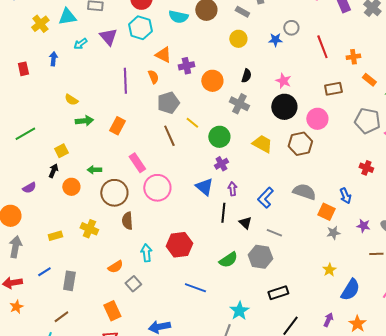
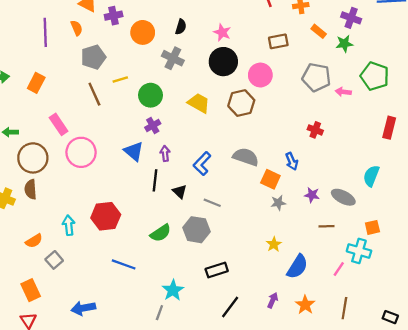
yellow line: (192, 123) -> (120, 80), turned -56
brown semicircle: (127, 221) -> (31, 189), moved

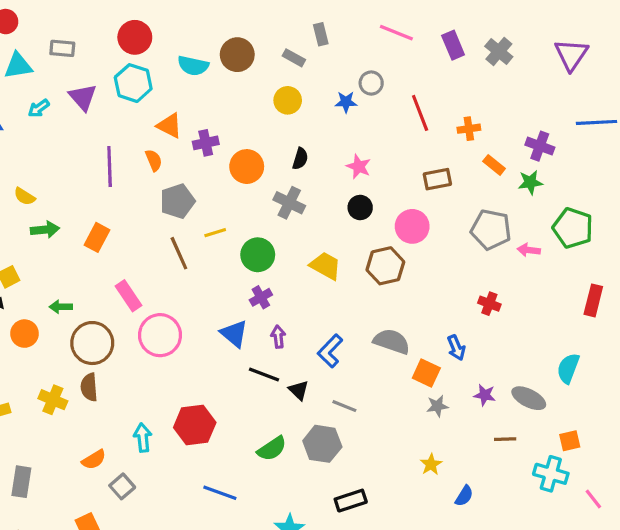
black circle: (223, 62) -> (360, 207), size x0.6
black line: (155, 180) -> (264, 375), turned -75
blue semicircle: (297, 267) -> (464, 496), size x0.6
pink line: (339, 269) -> (593, 499), moved, turned -72

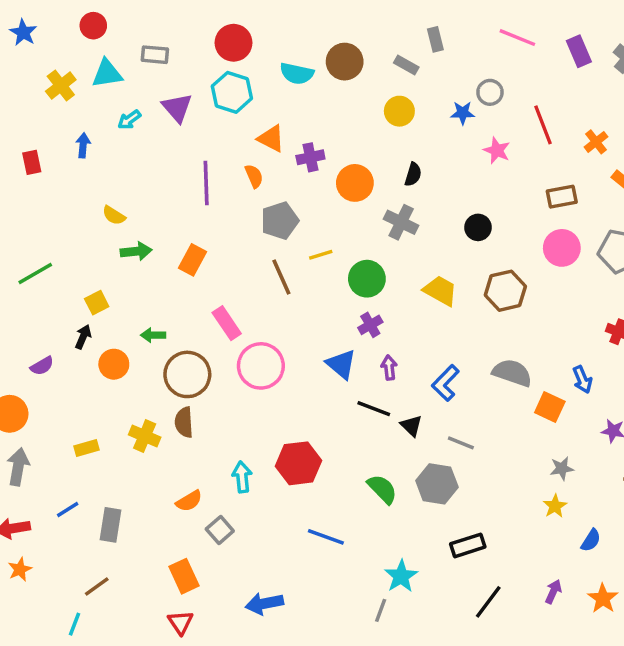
orange cross: (469, 129) -> (596, 142), turned -30
pink star: (359, 167) -> (497, 150), moved
pink circle: (412, 226) -> (562, 248), moved
gray star: (437, 406) -> (562, 468), moved
green semicircle: (272, 449) -> (382, 489), turned -100

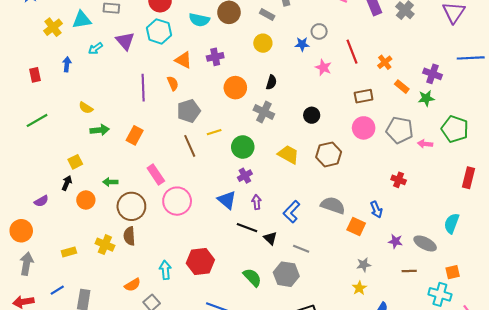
purple cross: (310, 157) -> (215, 57), moved
green line: (35, 274) -> (37, 120), moved

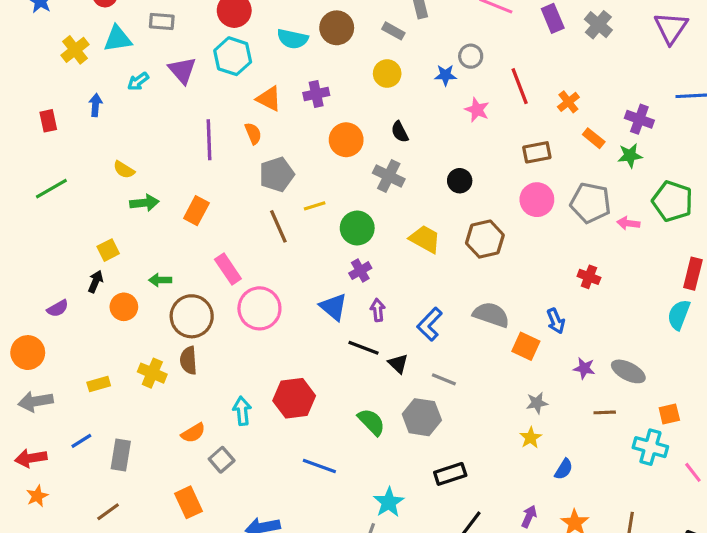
black semicircle: (271, 82) -> (400, 132), turned 136
cyan semicircle: (452, 223) -> (679, 315), moved
gray arrow: (27, 264) -> (36, 401), turned -110

